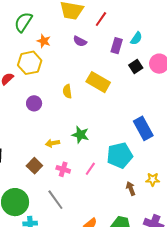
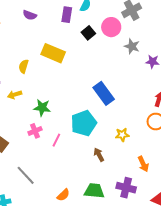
yellow semicircle: (67, 91) -> (24, 66), turned 32
yellow arrow: (52, 143) -> (15, 95), moved
pink cross: (63, 169) -> (35, 131), moved, turned -32
yellow star: (153, 179) -> (122, 135), moved

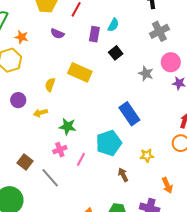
pink circle: (111, 27) -> (171, 62), moved
gray star: (132, 46) -> (146, 74), moved
gray line: (26, 175) -> (50, 178), moved

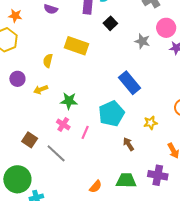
pink cross: (60, 150) -> (63, 124), turned -32

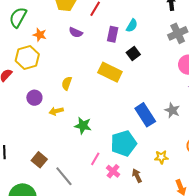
gray star: (142, 41) -> (172, 110), moved
yellow rectangle: (76, 46) -> (110, 72), moved
pink cross: (63, 124) -> (113, 171), moved

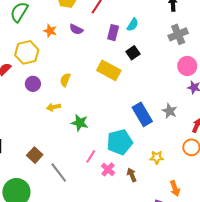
orange star: (40, 35) -> (50, 31), moved
purple circle: (34, 98) -> (33, 84), moved

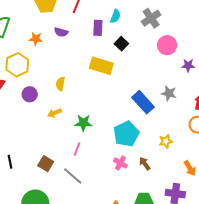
gray cross: (178, 34) -> (151, 18), moved
pink circle: (187, 66) -> (167, 45), moved
pink line: (91, 156) -> (77, 149), moved

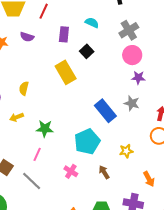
cyan semicircle: (115, 16) -> (92, 23), moved, turned -88
gray cross: (151, 18) -> (129, 30), moved
purple star: (188, 65) -> (138, 78), moved
yellow rectangle: (101, 66) -> (66, 72), turned 40
pink cross: (120, 163) -> (71, 171), moved

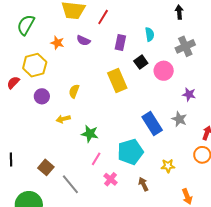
cyan semicircle: (92, 23) -> (150, 34), turned 48
pink circle: (132, 55) -> (164, 71), moved
pink line: (37, 154) -> (96, 159), moved

